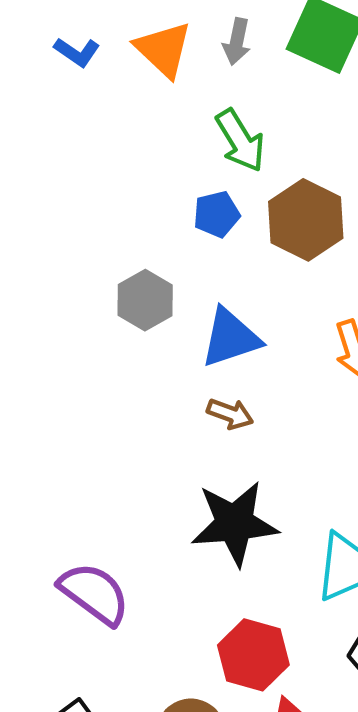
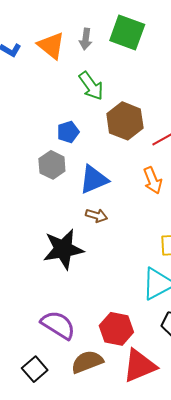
blue pentagon: (217, 214) -> (68, 132), moved
black star: (235, 523) -> (63, 249), moved
purple semicircle: (94, 593) -> (58, 325), moved

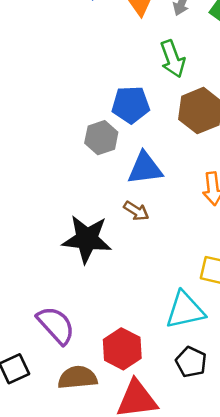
blue pentagon: (68, 132) -> (131, 105), size x1.4

